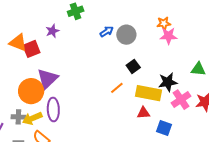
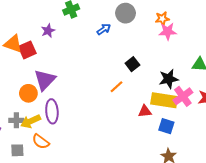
gray circle: (126, 35) -> (126, 13), moved
orange circle: (31, 91) -> (28, 93), size x0.7
yellow rectangle: (148, 93) -> (164, 100), moved

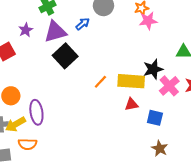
black square: (132, 64) -> (65, 56), moved, size x1.6
purple triangle: (45, 80) -> (55, 32), moved, turned 35
yellow rectangle: (164, 100) -> (131, 81), moved
orange semicircle: (41, 142) -> (27, 144), turned -30

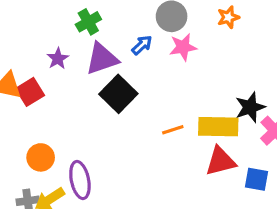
pink star: (148, 21) -> (183, 47), moved
orange line: (100, 82) -> (173, 130), turned 32
red triangle: (131, 104) -> (221, 161), size x1.5

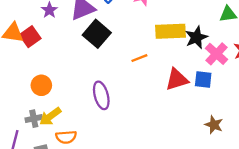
yellow rectangle: (218, 127) -> (170, 31), moved
blue square: (256, 179) -> (203, 80), moved
purple ellipse: (80, 180) -> (101, 95), moved

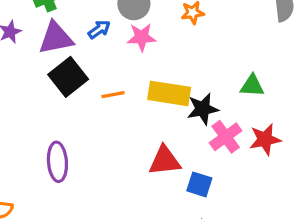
orange line: (139, 58) -> (113, 95), moved
blue square: (203, 80) -> (199, 184), moved

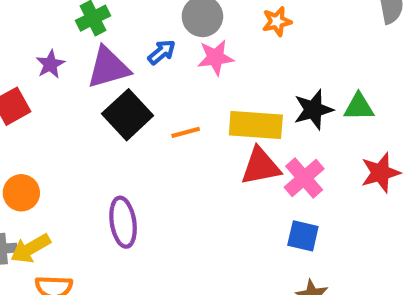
black star: (203, 109) -> (313, 110), moved
pink cross: (226, 137) -> (304, 178), moved
red triangle: (165, 161) -> (261, 166), moved

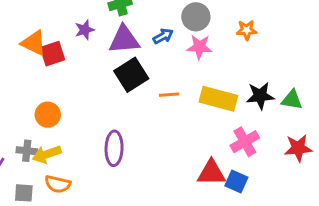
red triangle: (261, 166) -> (211, 173), moved

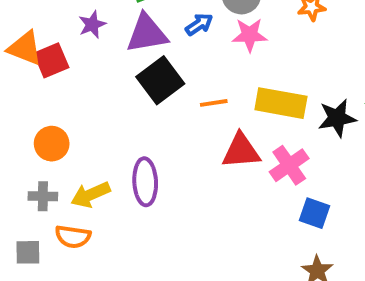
black star: (260, 96) -> (337, 118), moved
pink cross: (245, 142) -> (289, 165), moved
gray cross: (27, 151) -> (43, 196), moved
yellow arrow: (47, 154) -> (91, 195), moved
red triangle: (211, 173) -> (241, 151), moved

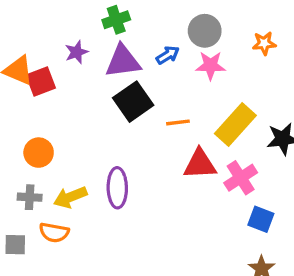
yellow rectangle: (281, 103) -> (235, 124), turned -60

